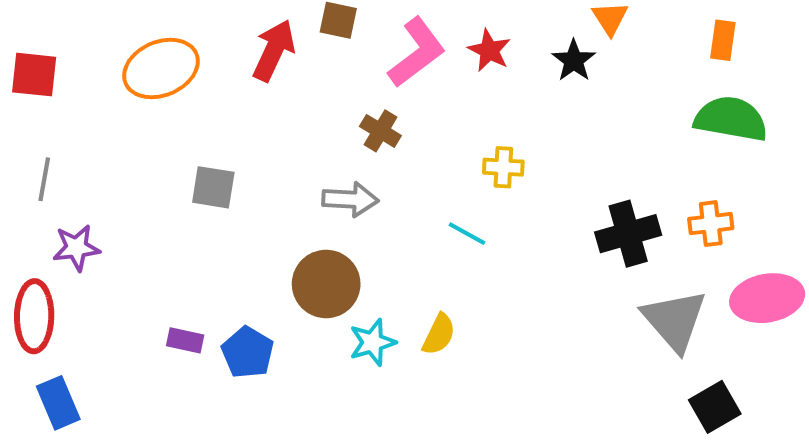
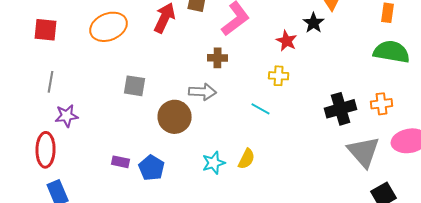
red star: (489, 50) -> (287, 41), moved
brown cross: (380, 131) -> (218, 58), turned -30
brown circle: (326, 284) -> (175, 117), moved

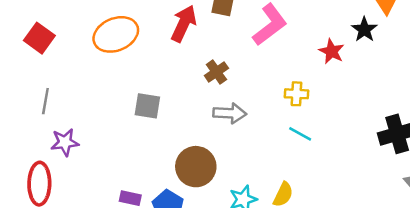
red square: (46, 30) -> (39, 38), turned 30
brown cross: (218, 58) -> (216, 72), moved, turned -36
yellow cross: (279, 76) -> (296, 94), moved
brown circle: (175, 117) -> (196, 167), moved

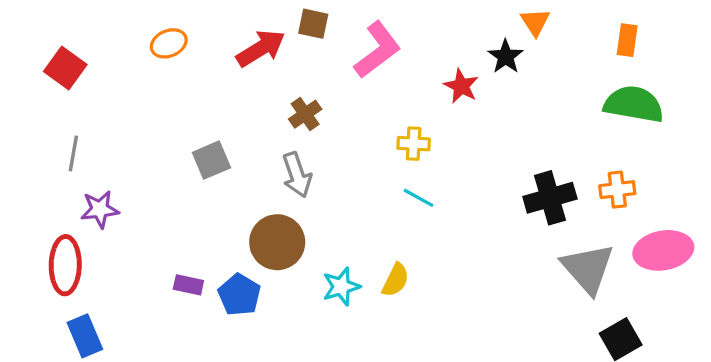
red arrow: (184, 23) -> (261, 48), turned 33
orange ellipse: (116, 34) -> (169, 43), moved, size x0.6
gray square: (147, 106) -> (211, 160), turned -32
gray arrow: (230, 113) -> (297, 175), moved, turned 68

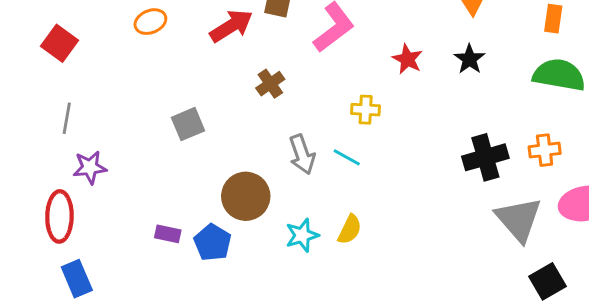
black star: (506, 57) -> (470, 59), moved
gray arrow: (297, 175) -> (302, 154), moved
cyan line: (418, 198) -> (347, 157), moved

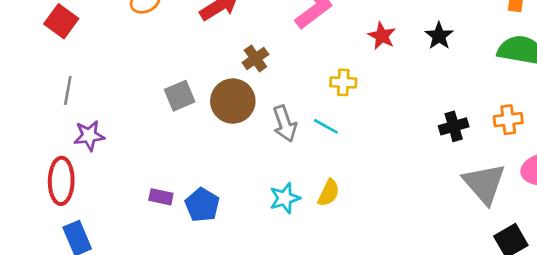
black cross: (485, 157) -> (454, 126), size x0.7
brown circle: (246, 196) -> (233, 101), moved

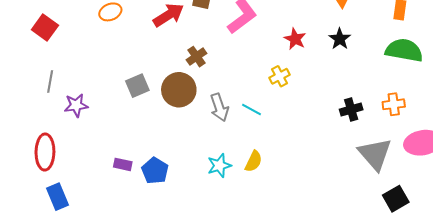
yellow cross: (343, 82) -> (280, 76), moved, turned -30
purple star: (89, 136) -> (76, 105), moved

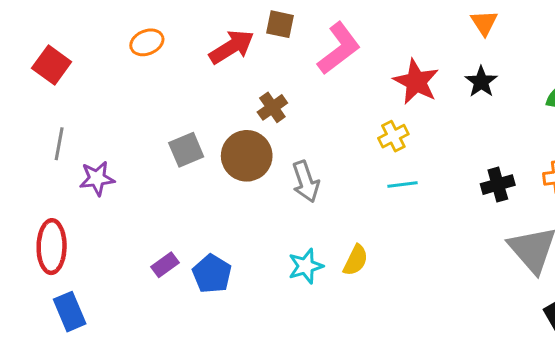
red star: (295, 39) -> (416, 82), size x1.4
cyan line: (251, 109) -> (402, 185), moved, turned -36
purple rectangle: (123, 164) -> (165, 265), turned -48

